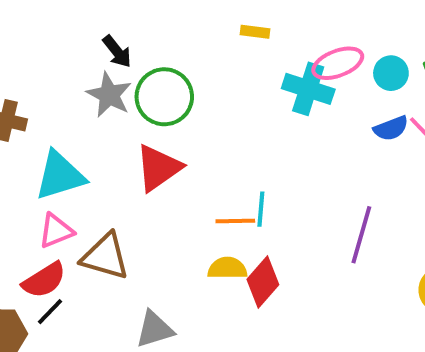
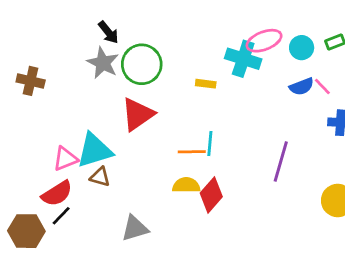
yellow rectangle: (255, 32) -> (206, 84), moved
cyan triangle: (60, 176) -> (94, 150), moved
brown triangle: (105, 256) -> (100, 177), size x0.6

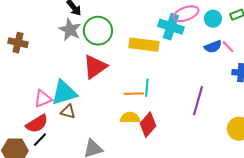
yellow rectangle: (206, 84) -> (144, 45), size x2.0

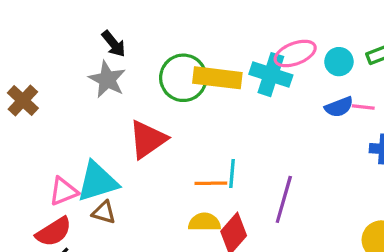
green circle: (98, 31) -> (183, 78), moved
brown cross: (18, 43) -> (23, 101), turned 30
yellow rectangle: (144, 45) -> (217, 78), moved
pink line: (228, 47) -> (363, 107), turned -40
purple line: (198, 101) -> (284, 199), moved

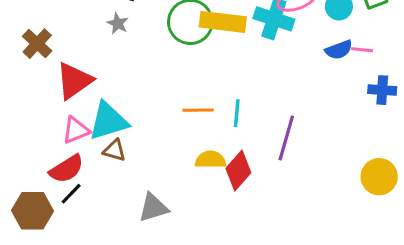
gray star: (107, 79) -> (118, 23), size x0.6
red triangle: (148, 139) -> (74, 81), moved
orange line: (211, 183) -> (198, 110), moved

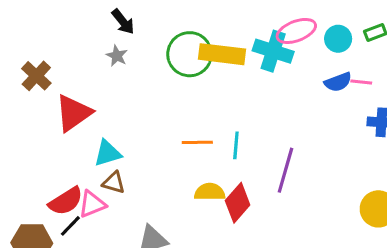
cyan triangle: (108, 121) -> (108, 153), size x0.7
pink triangle: (76, 130) -> (92, 204), moved

